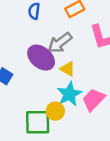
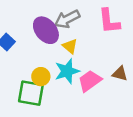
yellow circle: (55, 111) -> (41, 77), moved

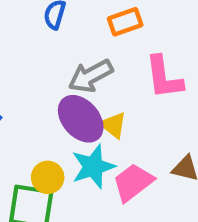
purple ellipse: (46, 30) -> (81, 119), moved
yellow triangle: (70, 46) -> (113, 125), moved

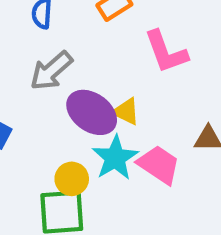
gray arrow: (91, 76) -> (51, 71), moved
pink trapezoid: (133, 182) -> (159, 165), turned 84

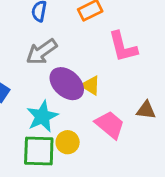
cyan star: (115, 158) -> (42, 116), moved
yellow circle: (72, 179) -> (68, 142), moved

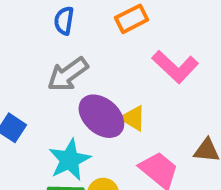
pink L-shape: (123, 47) -> (175, 67), turned -32

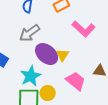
yellow triangle: (133, 118) -> (63, 55), turned 32

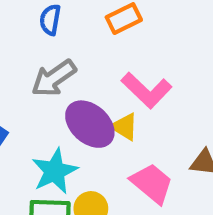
pink L-shape: (84, 29) -> (147, 90), moved
yellow triangle: (63, 55) -> (124, 127), turned -32

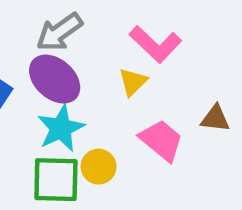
purple ellipse: (90, 124) -> (55, 79), moved
yellow triangle: (124, 127) -> (133, 82), turned 44

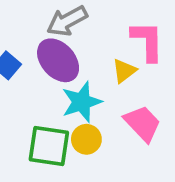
pink L-shape: (156, 44) -> (147, 41), turned -141
cyan star: (61, 128) -> (82, 102), moved

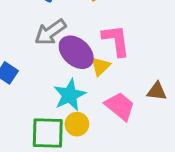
purple ellipse: (58, 60) -> (76, 52), moved

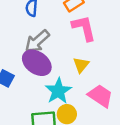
pink L-shape: (116, 40) -> (84, 28), moved
purple ellipse: (76, 52) -> (37, 63), moved

